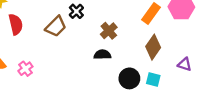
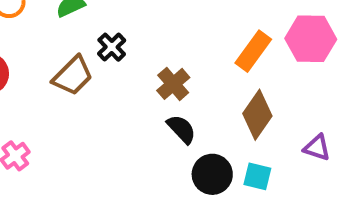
black semicircle: (102, 55) -> (181, 129), moved, turned 49

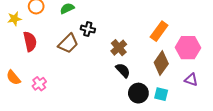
pink hexagon: (311, 39) -> (188, 48), moved
black cross: (112, 47) -> (88, 29), turned -32

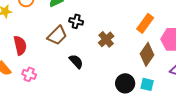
red semicircle: (30, 41) -> (20, 45), moved
black semicircle: (123, 70) -> (76, 61), moved
pink cross: (39, 84) -> (29, 74), turned -32

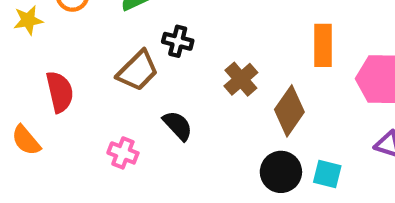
orange rectangle: (145, 23) -> (323, 45), turned -36
brown diamond: (147, 54) -> (289, 111), moved
pink cross: (29, 74) -> (123, 153), moved

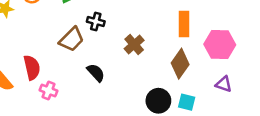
red semicircle: (60, 92) -> (32, 68), moved
brown diamond: (289, 111) -> (180, 64), moved
pink cross: (123, 153) -> (48, 91), moved

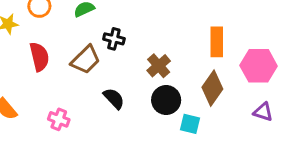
red semicircle: (32, 68) -> (39, 57), moved
black circle: (158, 101) -> (166, 100), moved
cyan square: (187, 102) -> (190, 124), moved

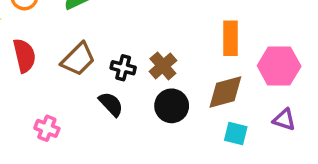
black cross: (114, 39) -> (123, 68), moved
brown diamond: (212, 88) -> (225, 92), turned 40
cyan square: (190, 124) -> (236, 134), moved

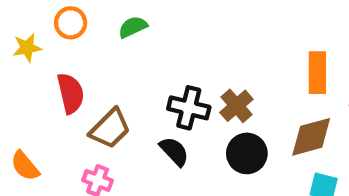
brown trapezoid: (78, 59) -> (110, 129), moved
black cross: (123, 68) -> (189, 108), size x1.4

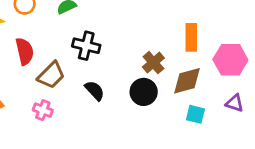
brown cross: (236, 106) -> (153, 63), moved
black cross: (189, 108) -> (86, 46), moved

